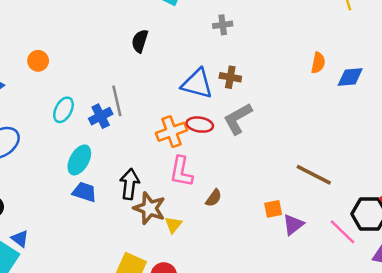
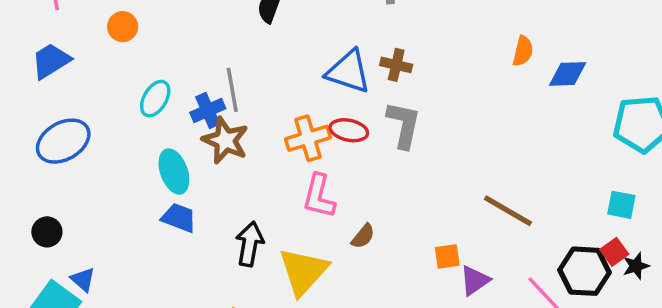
gray L-shape: (238, 119) -> (404, 125), turned 128
cyan ellipse: (79, 160) -> (174, 172), turned -52
black arrow: (130, 184) -> (250, 244), moved
brown star: (149, 208) -> (225, 140), moved
yellow triangle: (173, 225) -> (303, 271), size x2.0

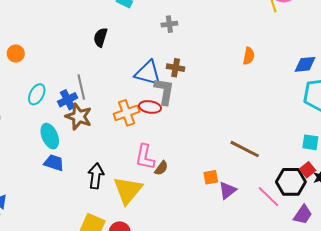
blue diamond: (568, 74) -> (305, 64), moved
gray L-shape: (404, 125) -> (164, 91), moved
pink L-shape: (319, 196) -> (145, 157), moved

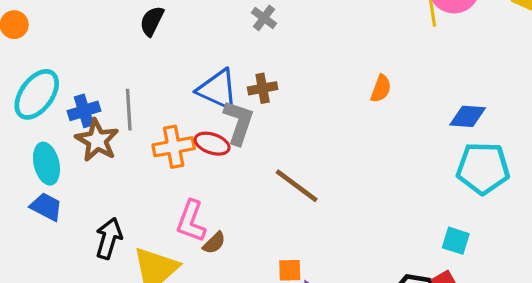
gray cross: (169, 24) -> (264, 18), turned 35
brown cross: (176, 68) -> (263, 88), turned -30
gray line: (81, 87) -> (129, 110), moved
cyan ellipse: (37, 94) -> (37, 94), size x1.5
brown line: (245, 149) -> (297, 186), moved

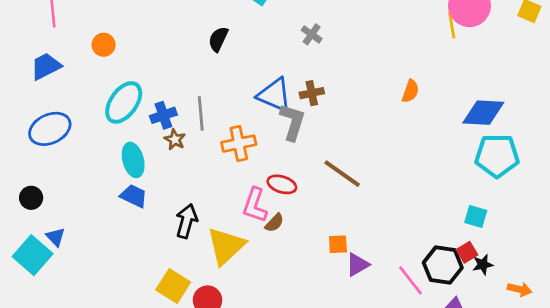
blue diamond: (468, 116) -> (483, 113), size x1.4
brown star: (97, 140) -> (175, 140), size x0.6
red ellipse: (212, 144) -> (282, 184), moved

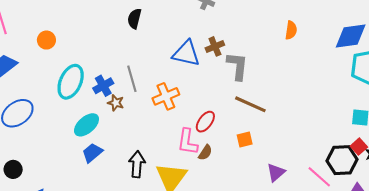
gray L-shape: (293, 122) -> (237, 66), moved
cyan ellipse: (133, 160) -> (87, 125), turned 75
red ellipse: (282, 184) -> (205, 122), turned -60
blue trapezoid: (134, 196) -> (92, 153), turned -55
orange square: (338, 244) -> (245, 139), moved

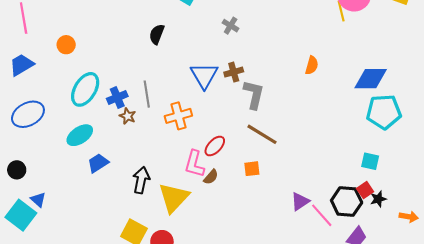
blue triangle: (186, 53) -> (204, 76), turned 40
cyan ellipse: (87, 125) -> (80, 135), moved
purple triangle: (276, 172) -> (300, 201), moved

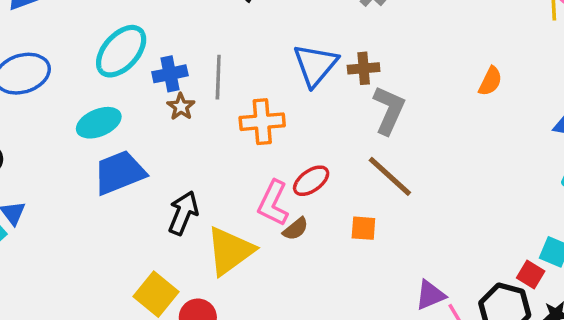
blue trapezoid: (98, 163) -> (119, 173), size x1.5
red square: (365, 190) -> (531, 275), moved, turned -35

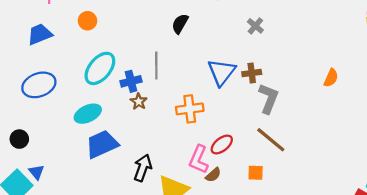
gray line: (218, 77) -> (156, 66), moved

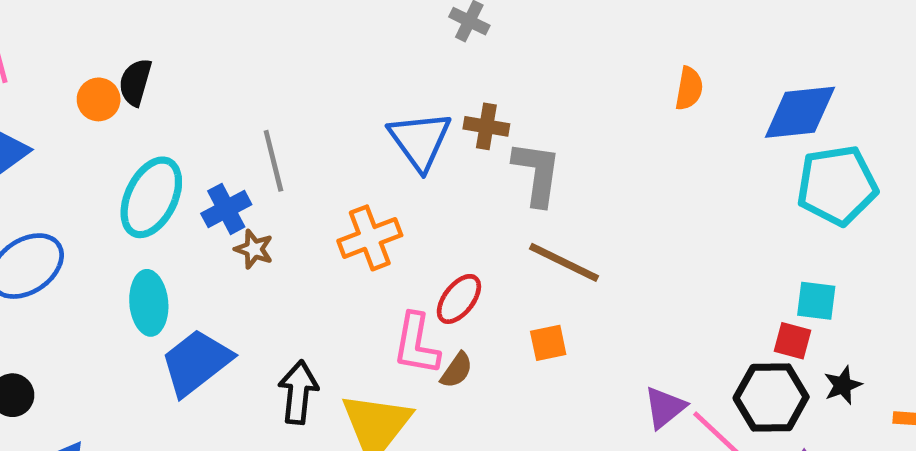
black semicircle: (180, 24) -> (135, 82), moved
brown cross: (252, 73) -> (486, 126), turned 30
orange semicircle: (331, 78) -> (689, 88), moved
cyan ellipse: (88, 114) -> (149, 303), turned -56

